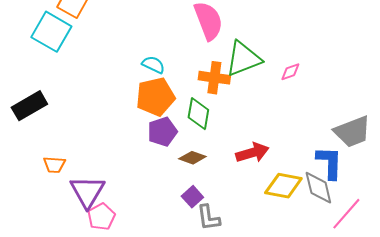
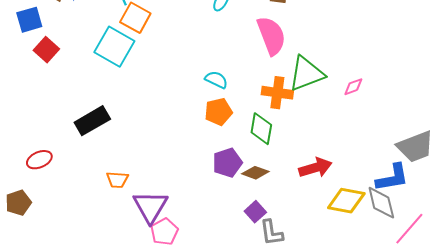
orange pentagon: (155, 97) -> (218, 112), size x0.7
purple pentagon: (162, 132) -> (227, 163), moved
blue L-shape: (329, 163) -> (392, 178), turned 78

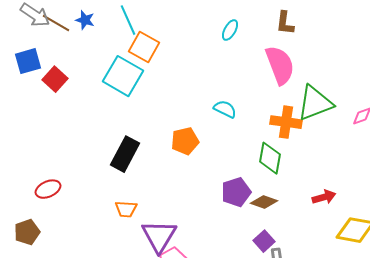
blue square: (29, 20) -> (28, 61), moved
orange pentagon: (218, 112) -> (185, 141), moved
black rectangle: (92, 121) -> (125, 154), moved, turned -32
red arrow: (315, 168) -> (324, 197), size x0.7

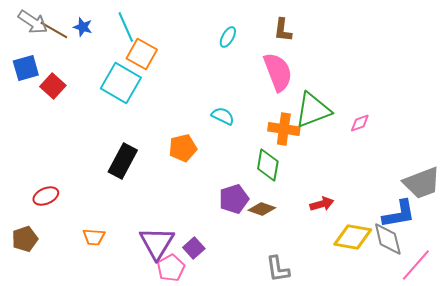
orange trapezoid: (126, 209) -> (94, 237), moved
purple square: (264, 241) -> (194, 248), moved

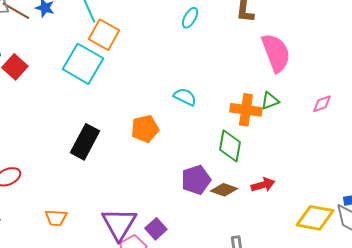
pink semicircle: (278, 72) -> (276, 53), moved
green triangle: (313, 110) -> (270, 101), moved, size x0.5
red arrow: (322, 204) -> (263, 185), moved

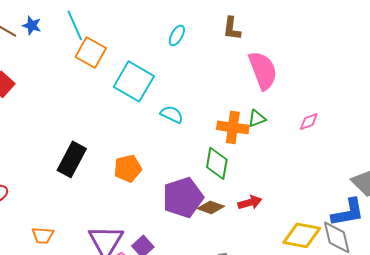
cyan square: (83, 64) -> (134, 81), moved
orange pentagon: (145, 129) -> (128, 168), moved
purple pentagon: (196, 180) -> (183, 197), size x1.4

